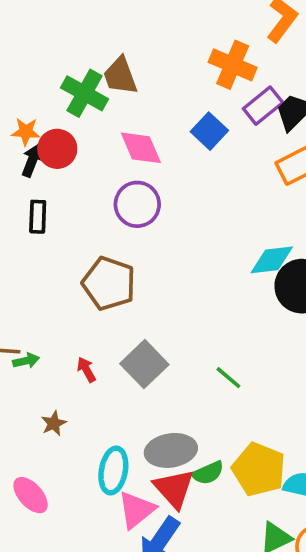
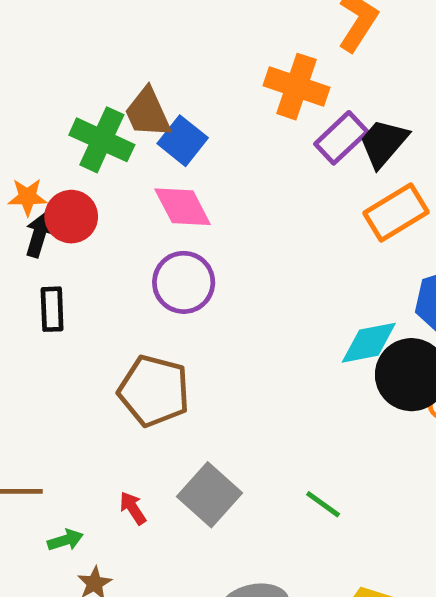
blue square: (209, 131) -> (183, 141), moved
green arrow: (26, 361) -> (65, 540), moved

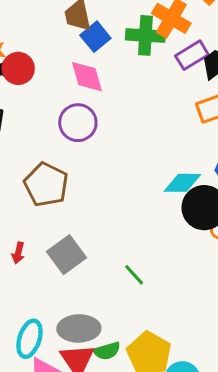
green cross: (102, 140) -> (145, 35), moved, turned -33
red arrow: (133, 508) -> (18, 253), turned -145

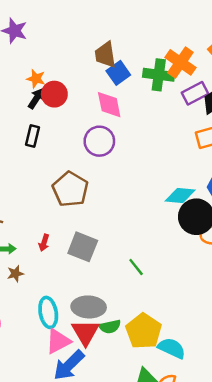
gray square: (66, 255) -> (83, 247), turned -36
cyan ellipse: (29, 339) -> (48, 312), turned -32

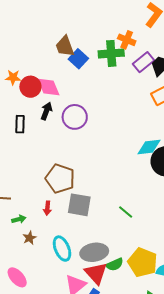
orange cross: (180, 62) -> (127, 40), size x0.7
black arrow: (36, 98) -> (46, 111), moved
pink diamond: (109, 105) -> (49, 87), moved
brown pentagon: (70, 189) -> (60, 179), moved
cyan ellipse: (48, 312) -> (62, 249), moved

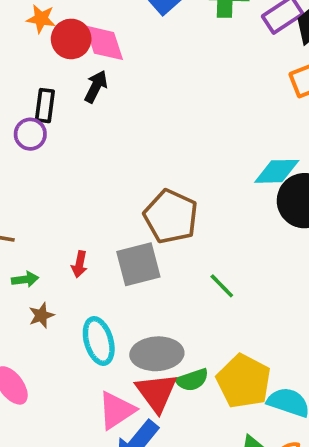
purple circle: (75, 117) -> (30, 134), moved, size x0.7
brown pentagon: (60, 179) -> (171, 216), moved
gray square: (79, 205) -> (138, 264), turned -30

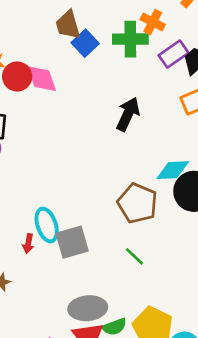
black arrow: (96, 87) -> (128, 114), moved, size x1.4
brown pentagon: (171, 216) -> (137, 203), moved
cyan ellipse: (99, 341) -> (47, 225), moved

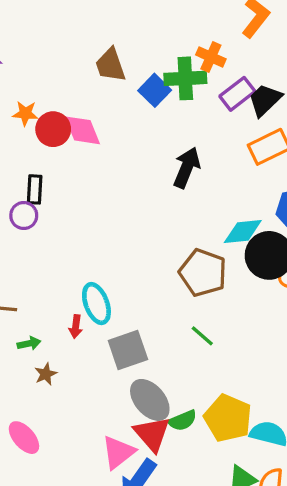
blue square: (85, 43) -> (155, 90), moved
gray square: (72, 242) -> (128, 350), moved
gray ellipse: (88, 308) -> (150, 400), turned 57

